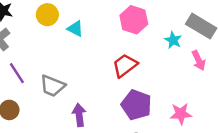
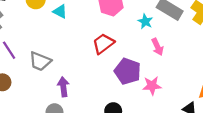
pink arrow: (199, 60) -> (157, 47), moved
purple pentagon: (136, 105) -> (128, 71), moved

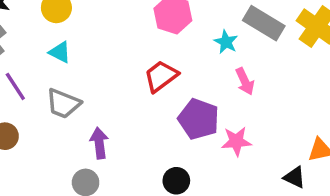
cyan triangle: (60, 11) -> (60, 52), moved

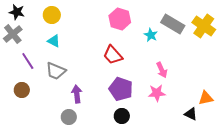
red trapezoid: (161, 76) -> (113, 55), turned -95
pink arrow: (245, 81) -> (162, 70), moved
purple pentagon: (199, 119) -> (121, 89), moved

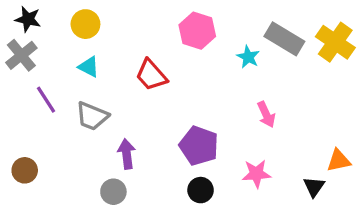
red trapezoid: (113, 55) -> (151, 75), moved
brown circle: (22, 90) -> (25, 170), moved
pink star: (157, 93) -> (256, 174), moved
black triangle: (191, 114) -> (314, 187), turned 40

